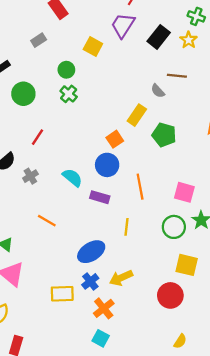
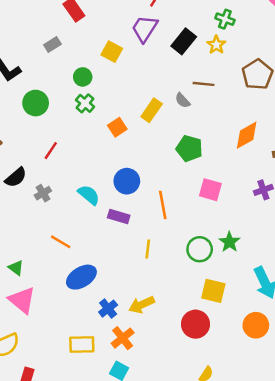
yellow rectangle: (137, 115) -> (152, 110), moved
orange square: (115, 139) -> (117, 127), moved
pink square: (184, 192) -> (210, 190), moved
blue ellipse: (91, 252) -> (81, 277), moved
yellow rectangle: (62, 294) -> (82, 345), moved

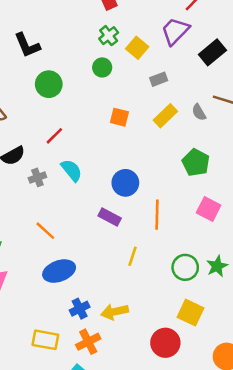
gray rectangle: (52, 44) -> (159, 79), moved
green cross: (85, 103) -> (109, 36), moved
orange square: (117, 127) -> (119, 117), moved, turned 36
cyan semicircle: (89, 195) -> (72, 170), moved

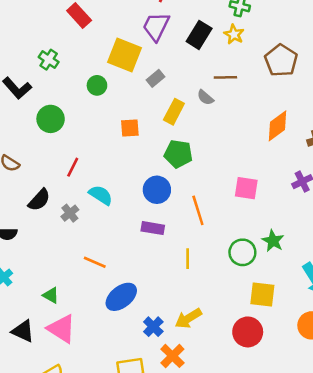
green cross: (109, 36) -> (49, 60), moved
yellow square: (137, 48) -> (124, 55), size x1.5
green pentagon: (196, 163) -> (178, 154), moved

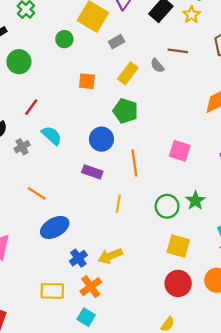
red circle: (248, 332) -> (178, 283), moved

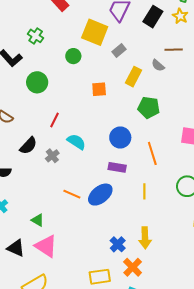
green pentagon: (125, 111) -> (149, 107), moved
blue ellipse: (55, 227) -> (100, 195), moved
yellow arrow: (110, 256) -> (145, 238), turned -60

